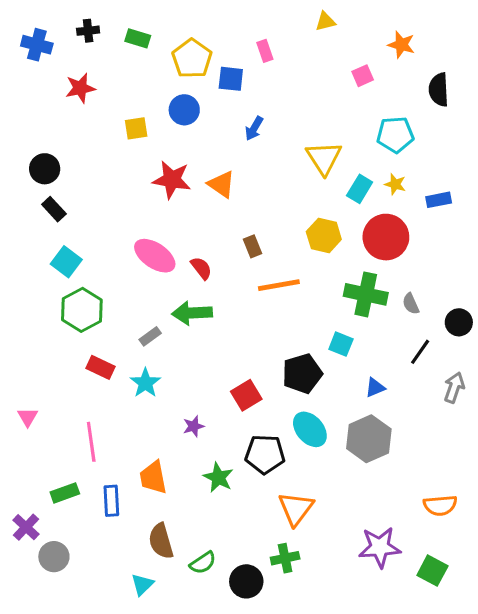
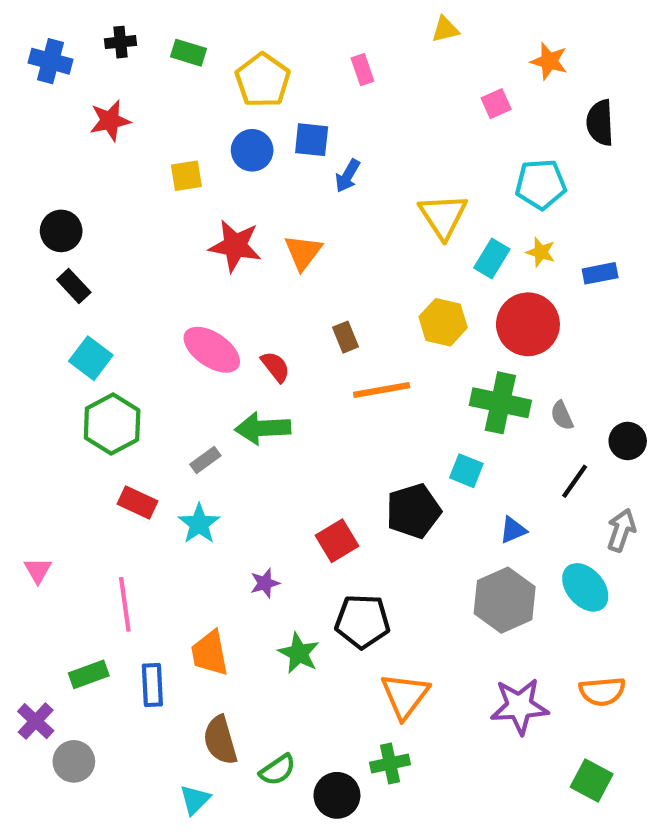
blue square: (231, 79) -> (312, 140), moved
orange triangle: (221, 184) -> (303, 252), turned 32
cyan ellipse: (310, 429) -> (585, 587), moved
purple star: (380, 547) -> (519, 706), moved

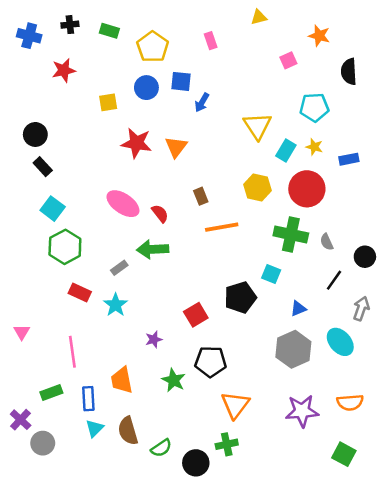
cyan triangle: (195, 800) -> (95, 428), moved

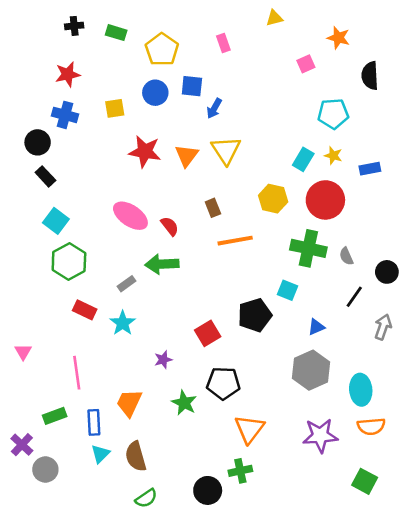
blue cross: (29, 36) -> (65, 115), moved
yellow triangle: (258, 126) -> (226, 150), moved
cyan ellipse: (340, 342) -> (361, 390), moved, turned 36
orange trapezoid: (122, 380) -> (129, 403), turned 36
green semicircle: (161, 448) -> (146, 498), moved

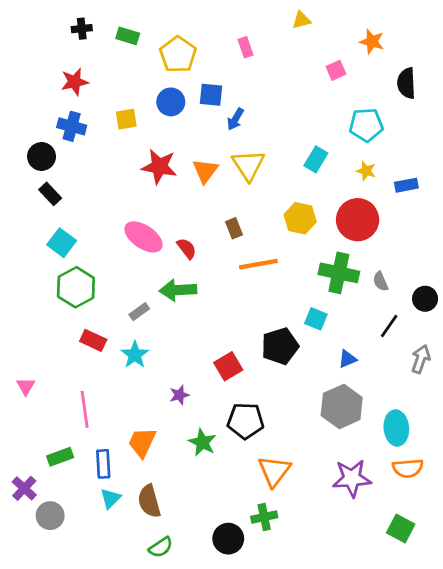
cyan rectangle: (303, 159) -> (316, 159), moved

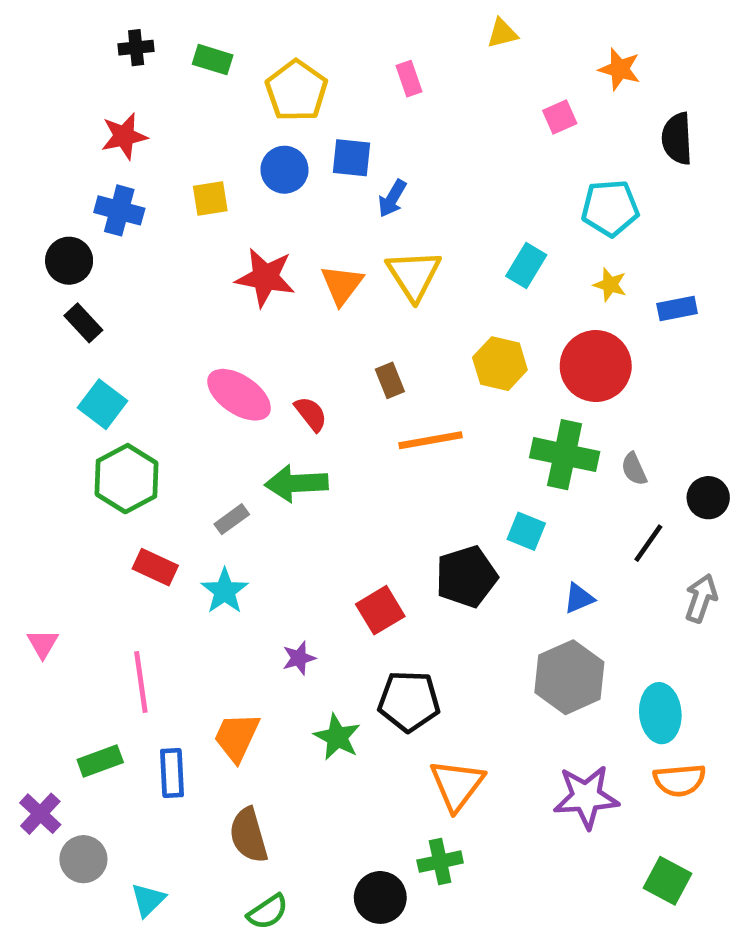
cyan triangle: (110, 498) -> (148, 900), moved

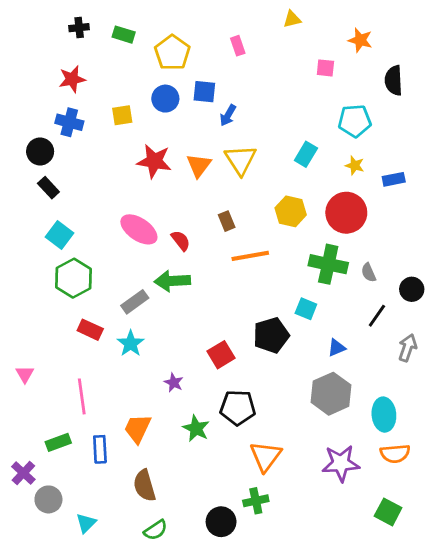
pink square: (560, 117) -> (325, 68), turned 30
gray rectangle: (232, 519) -> (135, 302), size x1.4
purple star: (299, 658) -> (174, 383), turned -30

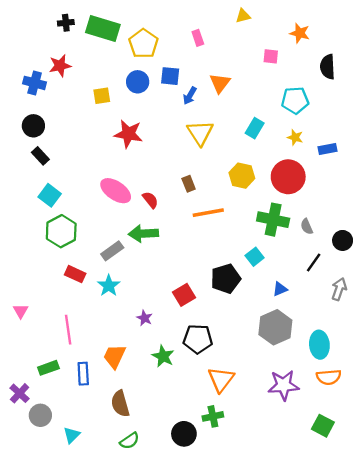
green rectangle: (124, 35) -> (103, 29), size x1.8
blue cross: (69, 122) -> (35, 83), moved
orange triangle: (199, 165) -> (220, 83), moved
cyan square: (306, 309) -> (255, 257), turned 30

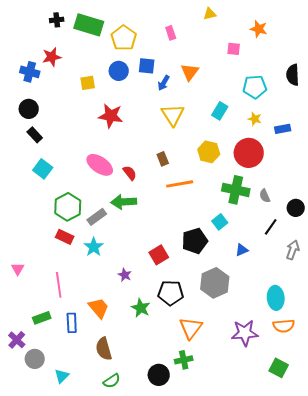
black semicircle: (328, 67) -> (293, 75), moved
green hexagon: (61, 231) -> (68, 207), moved
gray hexagon: (275, 327) -> (215, 283), moved
orange trapezoid: (114, 356) -> (99, 308), turned 115

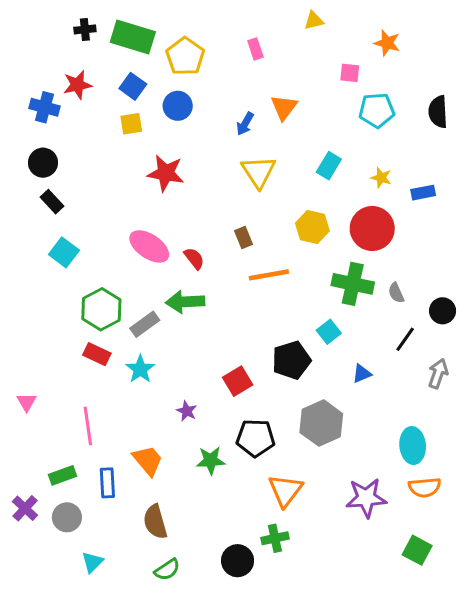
blue square: (147, 66) -> (133, 86), moved, turned 30
cyan pentagon: (255, 87) -> (377, 110), moved
green star: (141, 308) -> (211, 460), turned -30
gray circle: (35, 359) -> (67, 517), moved

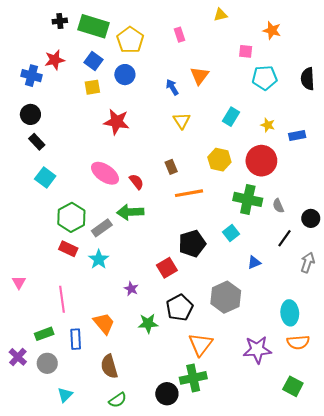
blue arrow: (245, 124) -> (172, 87), turned 119
yellow triangle: (258, 172) -> (182, 121), size x0.7
black pentagon: (291, 360) -> (192, 244), moved
black pentagon: (255, 438) -> (180, 308), turned -30
green cross: (275, 538) -> (193, 378), size x1.4

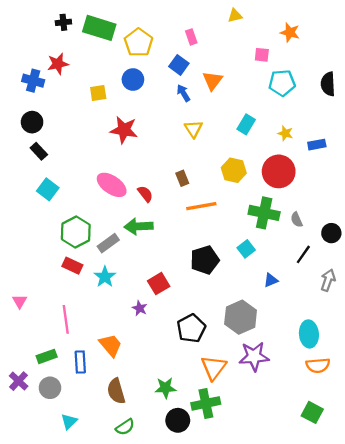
blue square: (93, 61) -> (179, 65), moved
red square: (167, 268) -> (159, 284), moved
green star: (148, 323) -> (165, 388), moved
purple star: (257, 350) -> (254, 356), moved

